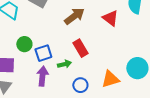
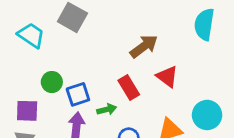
brown arrow: (74, 16) -> (144, 46), moved
red triangle: (110, 18) -> (167, 77), moved

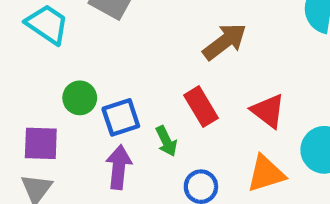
red triangle: (167, 77) -> (268, 111), moved
green arrow: (107, 109) -> (166, 141), turned 78

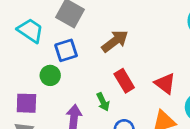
brown arrow: (225, 42) -> (115, 41), moved
blue square: (121, 117) -> (66, 50), moved

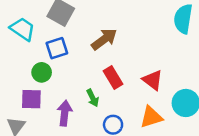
purple square: (26, 103) -> (31, 99), moved

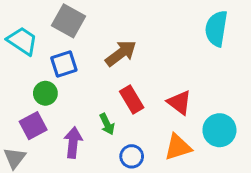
purple square: (31, 99) -> (33, 126), turned -30

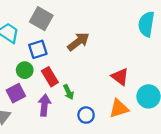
red rectangle: (132, 99) -> (50, 77), moved

